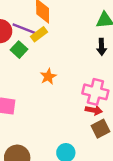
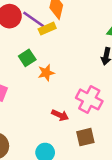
green square: (19, 50) -> (27, 58), moved
red arrow: (94, 110) -> (60, 115), moved

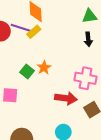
green square: (27, 58) -> (27, 72), moved
red arrow: (60, 115) -> (66, 98), size x1.5

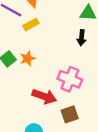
yellow rectangle: (34, 32) -> (31, 25), moved

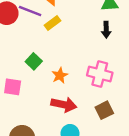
orange star: (27, 58) -> (60, 75), moved
red arrow: (44, 96) -> (64, 105), moved

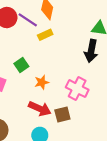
black arrow: (106, 30) -> (91, 51), size x1.5
brown square: (104, 110) -> (62, 114), moved

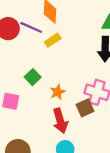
red arrow: (40, 109) -> (60, 121), turned 60
brown square: (62, 114) -> (85, 108), moved

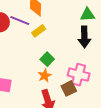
green square: (33, 77) -> (47, 59), moved

